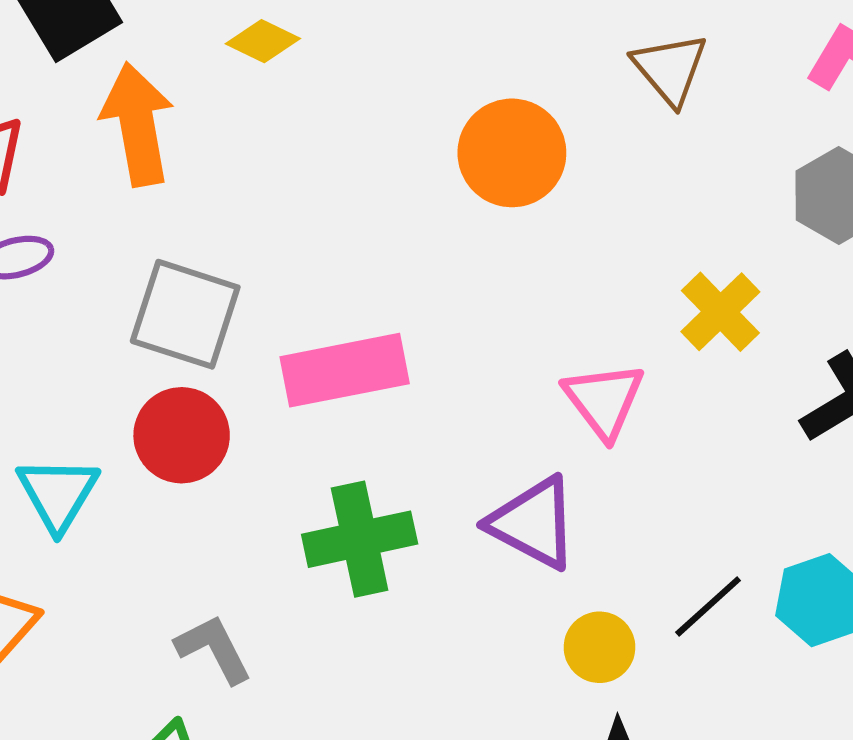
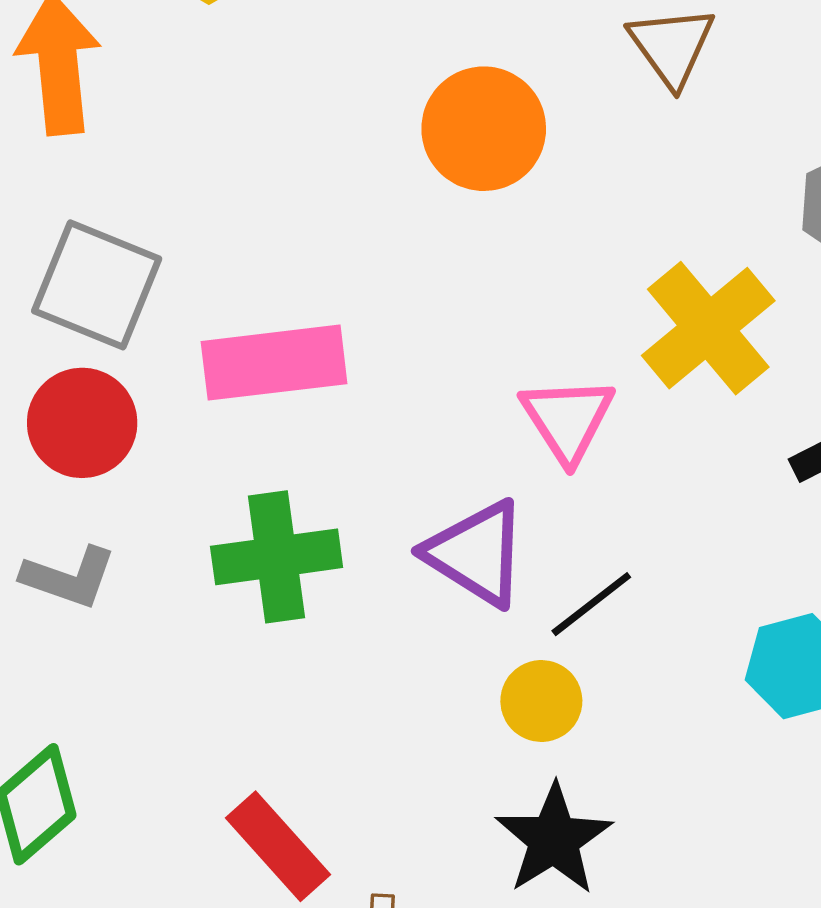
yellow cross: (720, 312) -> (708, 328), size x1.4
black line: (708, 606) -> (591, 604), moved
gray L-shape: (214, 649) -> (69, 577), moved, turned 132

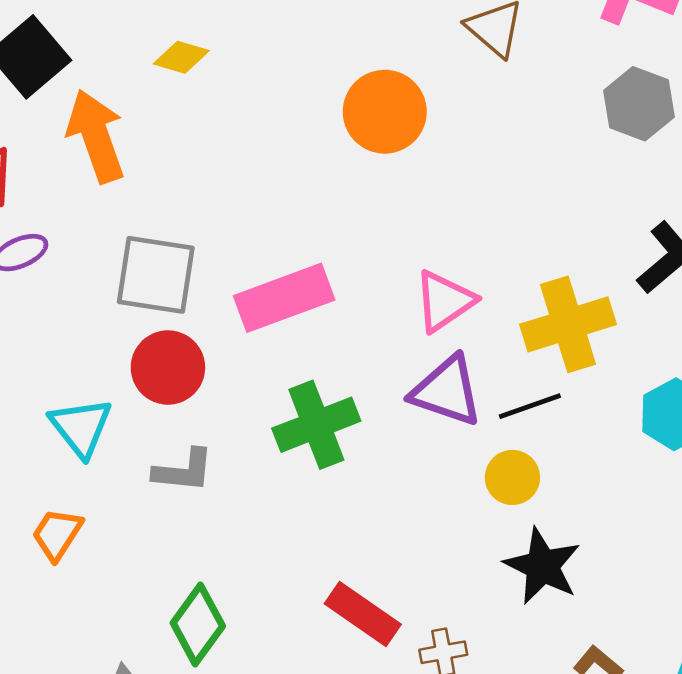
yellow cross: (708, 328) -> (568, 324), moved, turned 36
pink triangle: (568, 419) -> (444, 301), moved, turned 42
black line: (591, 604) -> (530, 406), turned 32

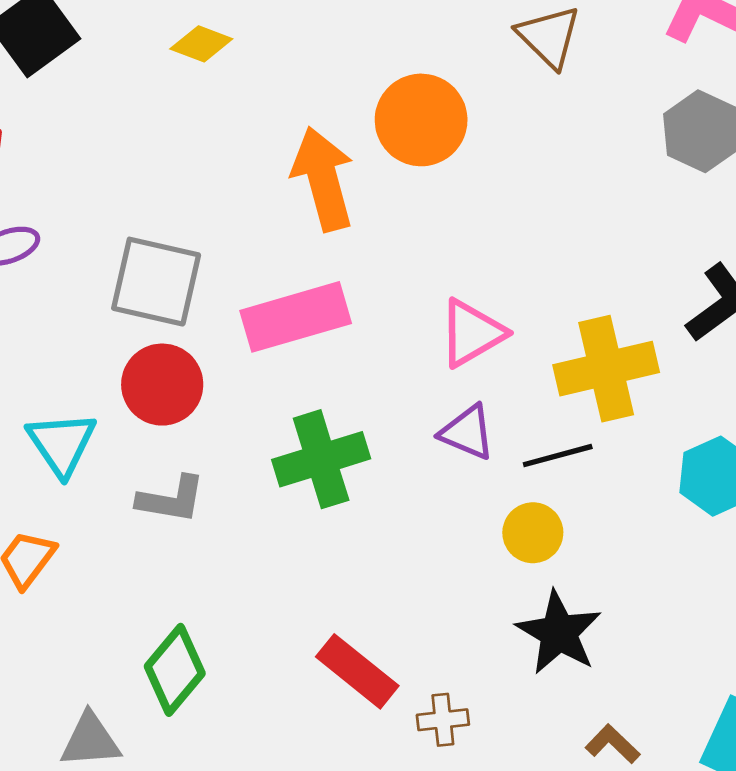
orange arrow: (96, 136) -> (323, 179), moved
purple triangle: (447, 391) -> (467, 432), size x0.7

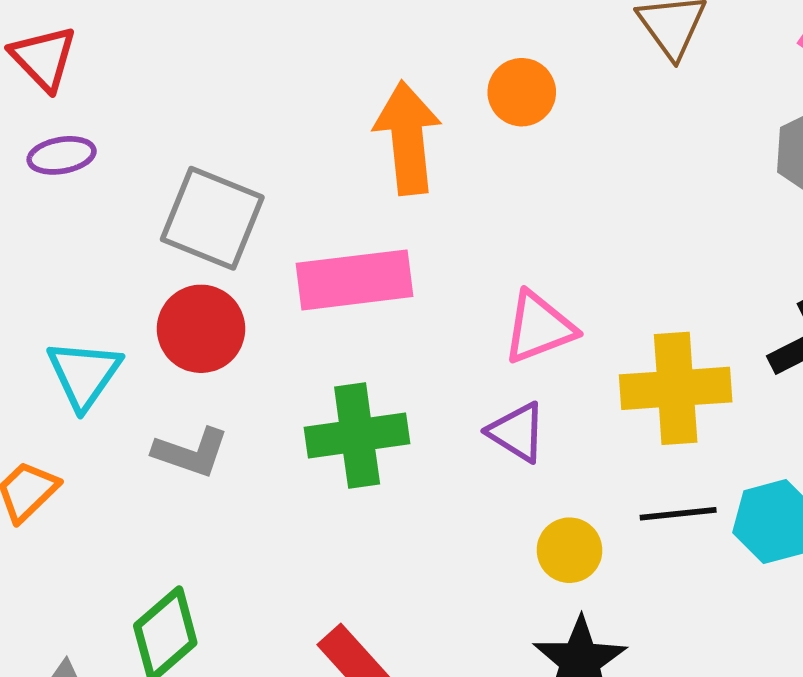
orange circle: (421, 120) -> (522, 92), size x0.7
black line: (558, 456) -> (678, 514), moved

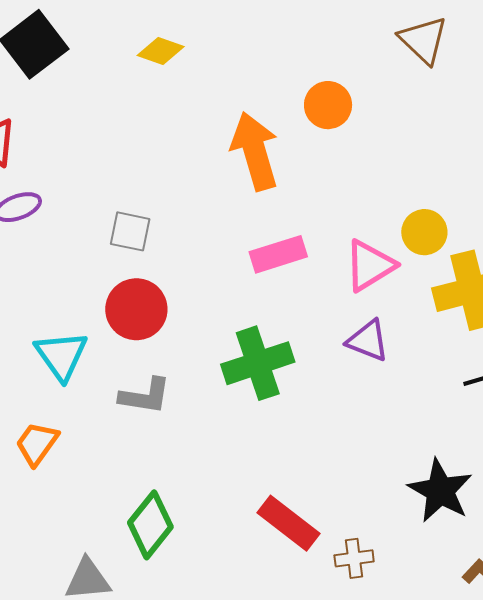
gray square: (212, 218) -> (130, 231), size x0.6
pink rectangle: (355, 280) -> (278, 254), moved, size x0.7
yellow circle: (570, 550) -> (424, 232), moved

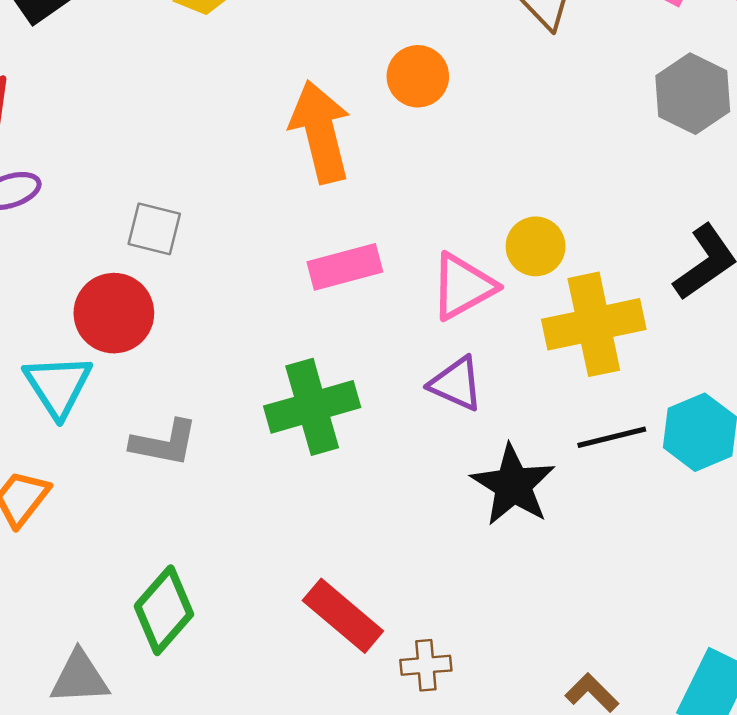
red circle: (136, 309) -> (114, 313), moved
black star: (440, 491) -> (513, 485), moved

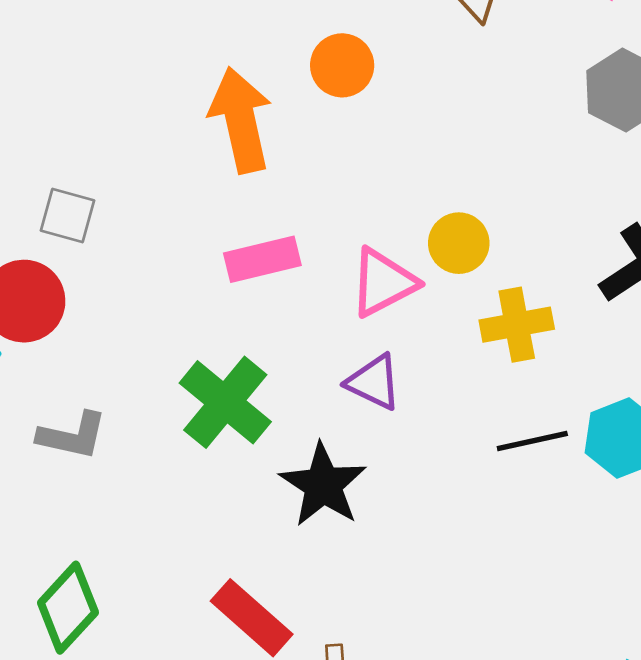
yellow cross: (594, 324) -> (517, 325), size x0.7
green cross: (312, 407) -> (225, 402), turned -36
black star: (513, 485) -> (323, 485), moved

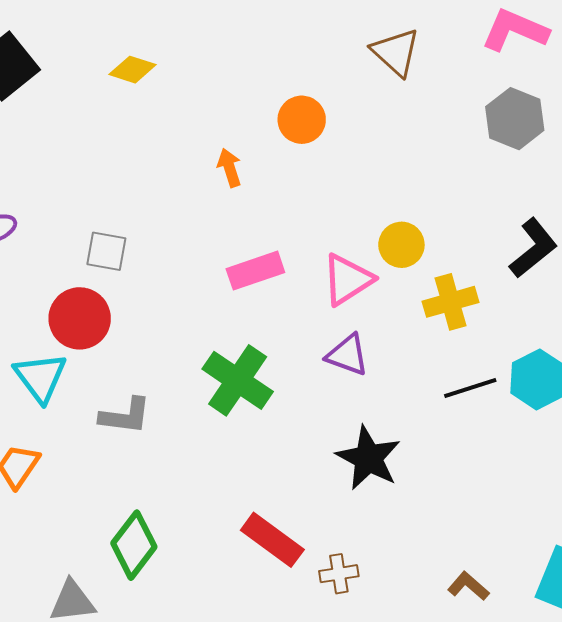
orange arrow: (241, 120) -> (229, 168), size x0.5
black star: (323, 485) -> (368, 458), moved

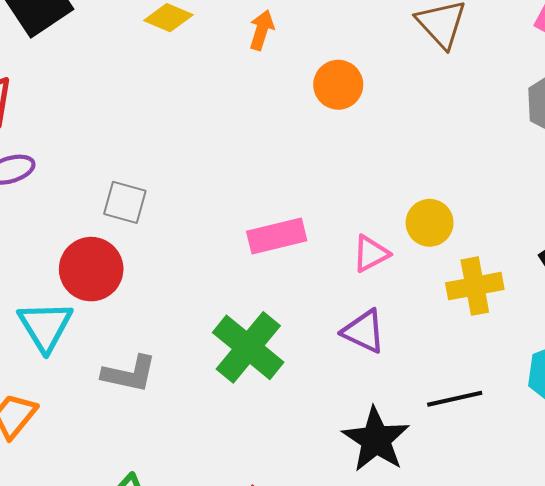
orange arrow: (229, 168) -> (262, 30), moved, turned 30
pink triangle: (347, 280) -> (371, 254), size x0.7
black line: (470, 388) -> (455, 399), moved

